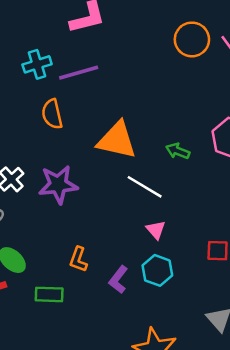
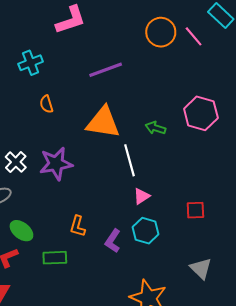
purple line: (79, 73) -> (106, 70), moved
orange semicircle: (52, 114) -> (46, 104), size x0.7
white line: (145, 187) -> (130, 160), turned 48
pink triangle: (156, 230) -> (142, 196), turned 42

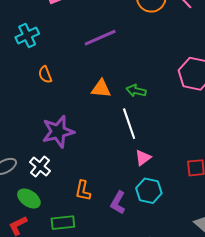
orange triangle: (103, 122) -> (101, 89), size x0.6
green arrow: (155, 128) -> (136, 91), moved
white cross: (16, 162) -> (40, 167), moved

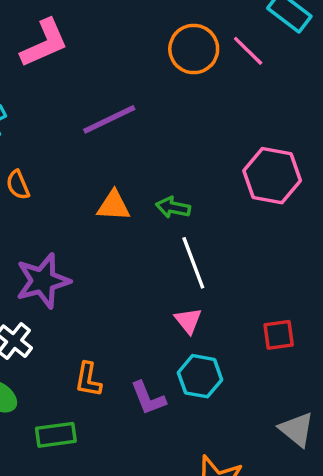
white line: (129, 124) -> (193, 263), moved
pink triangle: (143, 158) -> (188, 321), turned -30
purple L-shape: (118, 203) -> (148, 398), turned -50

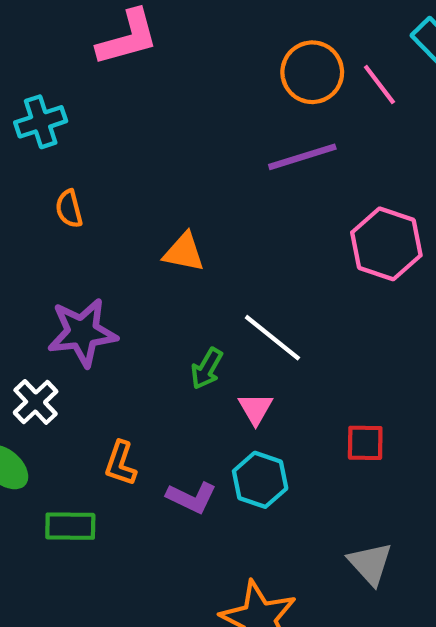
purple line: (109, 119) -> (302, 157), moved
green arrow: (173, 207) -> (207, 369), moved, turned -80
white line: (193, 263) -> (272, 338), turned -39
purple L-shape: (148, 398) -> (192, 498), turned -51

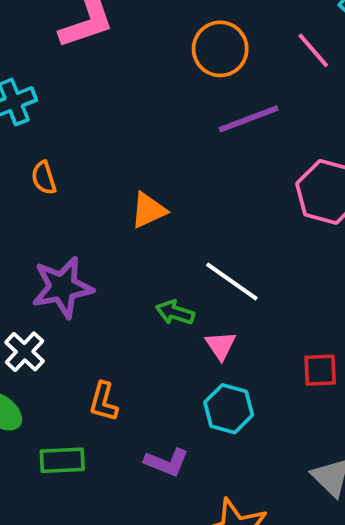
orange circle: (312, 72) -> (220, 49), moved
orange triangle: (184, 252) -> (148, 210), turned -33
green arrow: (207, 369) -> (175, 313), turned 81
purple L-shape: (192, 498) -> (167, 462), moved

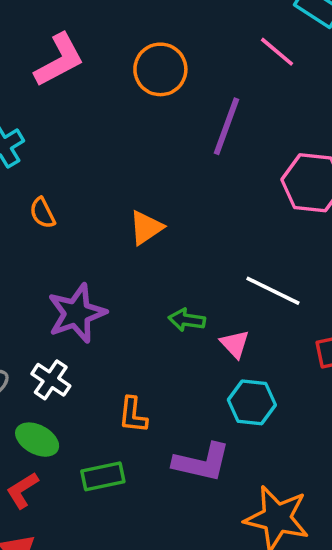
orange circle: (220, 49) -> (160, 69), moved
purple line: (249, 119) -> (226, 126), turned -40
white line: (232, 282) -> (273, 291), moved
purple L-shape: (167, 462) -> (202, 462), size x1.4

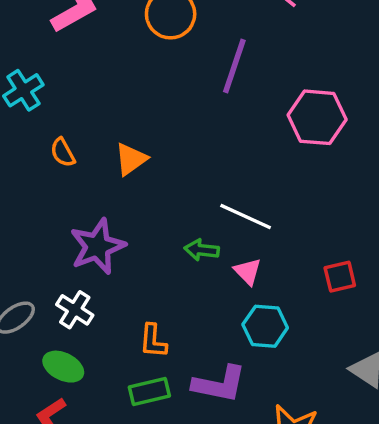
orange triangle: (146, 228) -> (131, 159), moved
white line: (273, 291) -> (246, 217), moved
green rectangle: (103, 476) -> (149, 392), moved

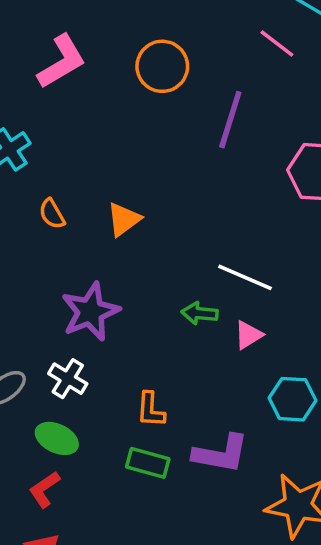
pink triangle: (248, 271) -> (248, 335), turned 44
cyan hexagon: (265, 326) -> (293, 399), moved
green rectangle: (149, 392) -> (148, 463), turned 30

